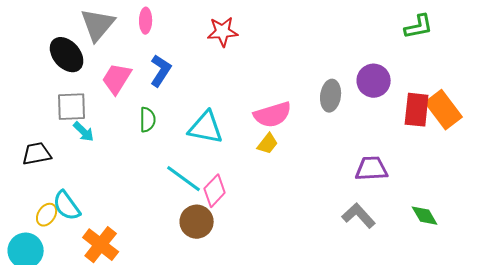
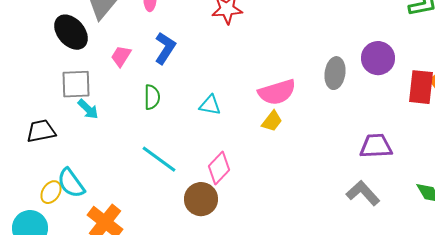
pink trapezoid: (117, 79) -> (121, 56), size x0.7
cyan triangle: (206, 128) -> (210, 105), size x0.6
cyan line: (184, 179) -> (159, 159), moved

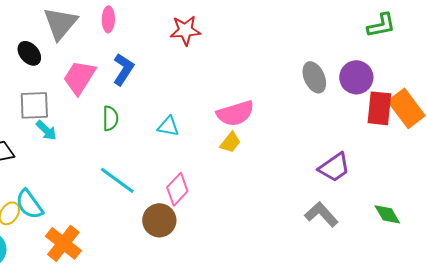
black ellipse: (71, 32) -> (29, 53), size x0.7
pink trapezoid: (121, 56) -> (79, 77), size x1.6
purple circle: (378, 58) -> (356, 77), moved
gray ellipse: (335, 73) -> (314, 77), moved, turned -32
purple trapezoid: (376, 146) -> (334, 167), turned 148

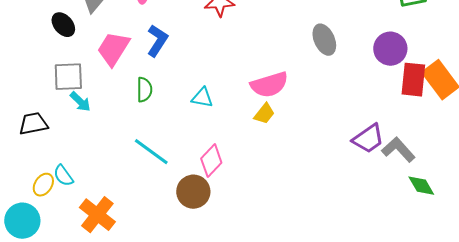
gray ellipse: (314, 77) -> (324, 40), moved
cyan semicircle: (29, 204) -> (63, 176), size x0.7
gray L-shape: (321, 214) -> (398, 150), moved

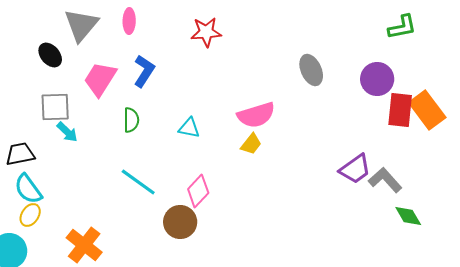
cyan semicircle: (63, 176) -> (28, 189), moved, size x1.4

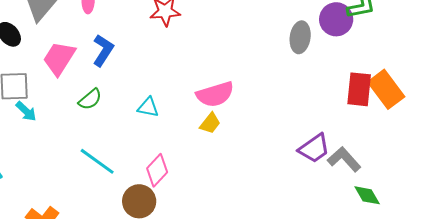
gray ellipse: (311, 70) -> (300, 37), moved, turned 32
purple circle: (377, 79) -> (336, 19), moved
green semicircle: (131, 120) -> (90, 99), turned 50

